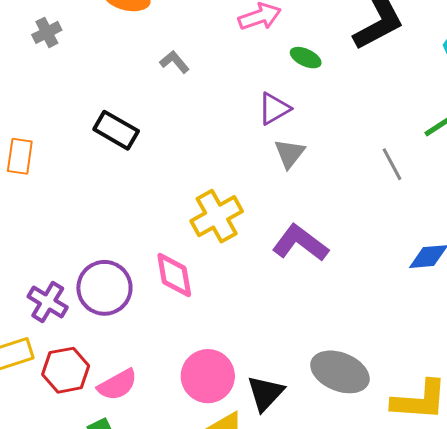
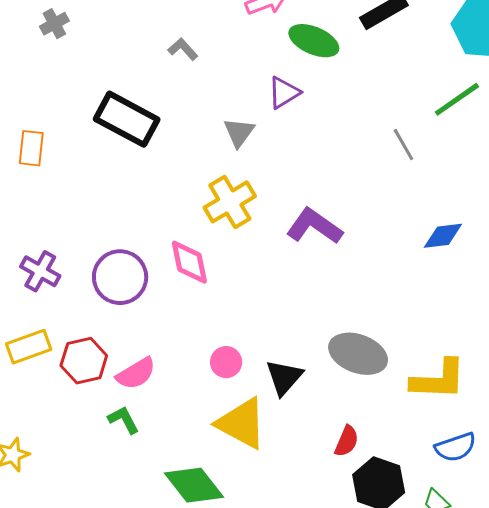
green ellipse: (306, 58) -> (314, 41), size x1.6
black rectangle: (116, 130) -> (127, 119), size x1.4
gray triangle: (290, 153) -> (239, 132), moved
purple cross: (48, 302) -> (40, 271), moved
pink circle: (208, 376) -> (226, 362), size x0.6

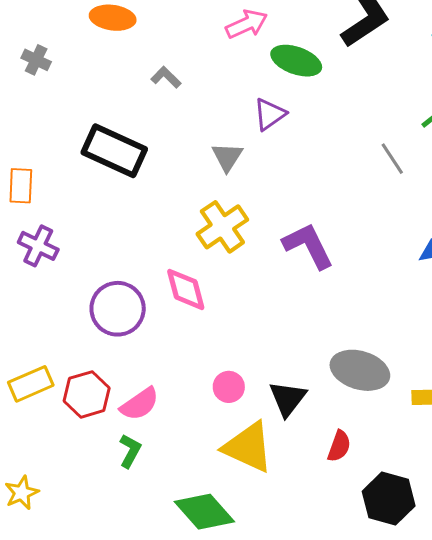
gray cross: (54, 24) -> (36, 60), turned -32
purple L-shape: (314, 226) -> (308, 246), turned 32
purple cross: (40, 271) -> (38, 246), moved
green L-shape: (124, 420) -> (130, 451), turned 60
red semicircle: (347, 441) -> (339, 446), moved

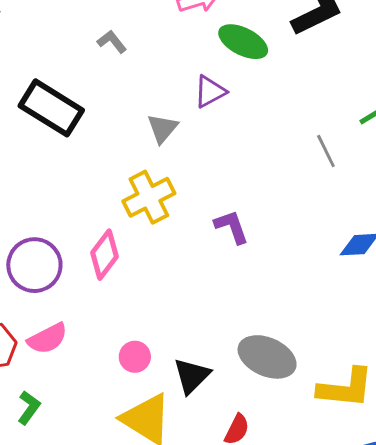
purple L-shape: (308, 246) -> (232, 227), size x0.7
pink diamond: (186, 289) -> (105, 255), turned 45
pink semicircle: (140, 404) -> (47, 339), moved

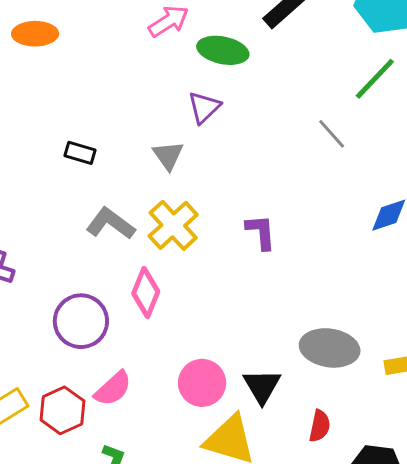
gray L-shape: (112, 42) -> (110, 223), moved, size x1.6
black rectangle: (51, 108) -> (80, 153), moved, size x0.5
purple L-shape: (232, 227) -> (261, 232), turned 30
pink circle: (135, 357) -> (202, 383), size x1.5

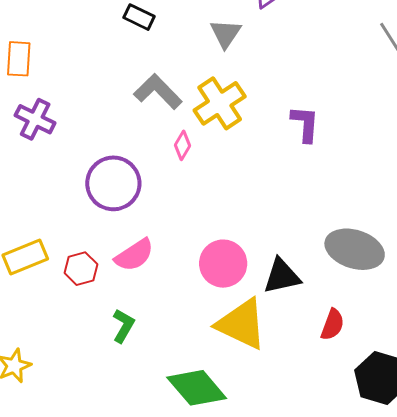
pink diamond: (146, 292) -> (182, 145), moved, size x0.6
black triangle: (262, 386) -> (282, 276), turned 39
red hexagon: (62, 410) -> (81, 269), size x0.7

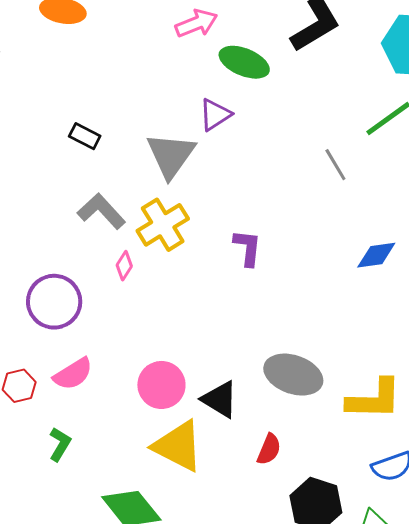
gray triangle: (226, 34) -> (171, 155), size x1.6
black triangle: (282, 276) -> (220, 399), turned 42

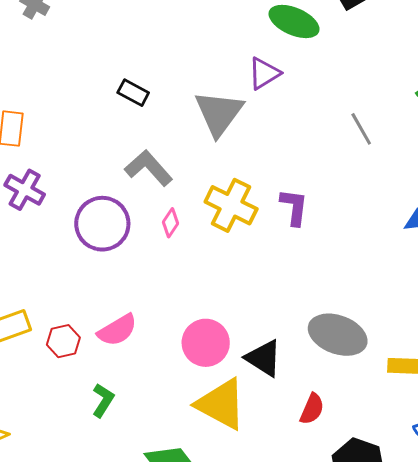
gray line: (335, 165) -> (361, 129), moved
yellow cross: (163, 225) -> (231, 205), moved, turned -33
purple circle: (54, 302) -> (102, 224), moved

